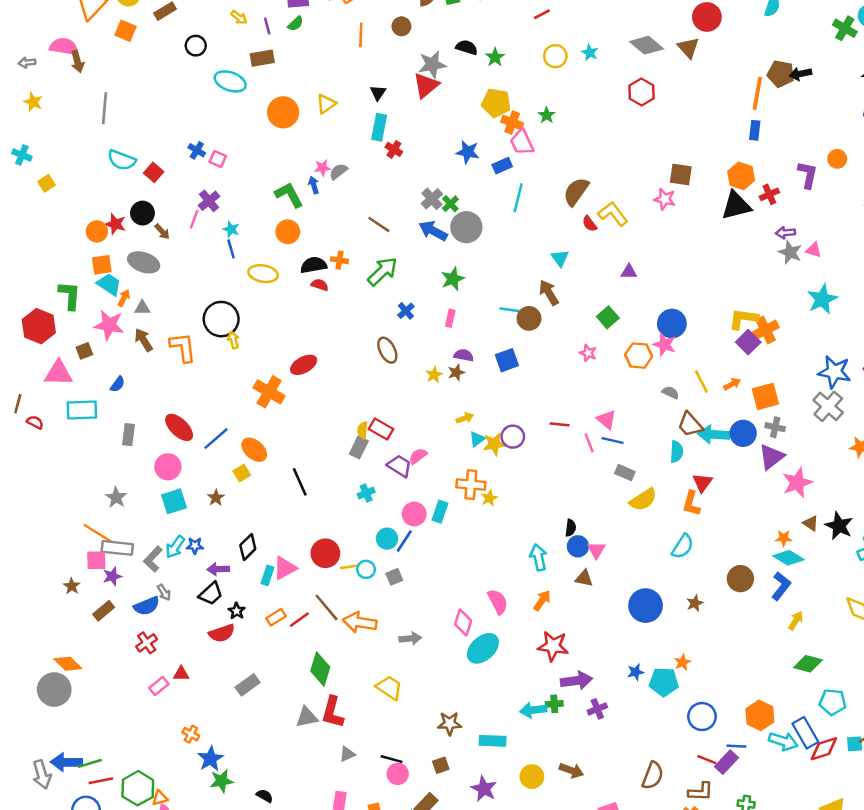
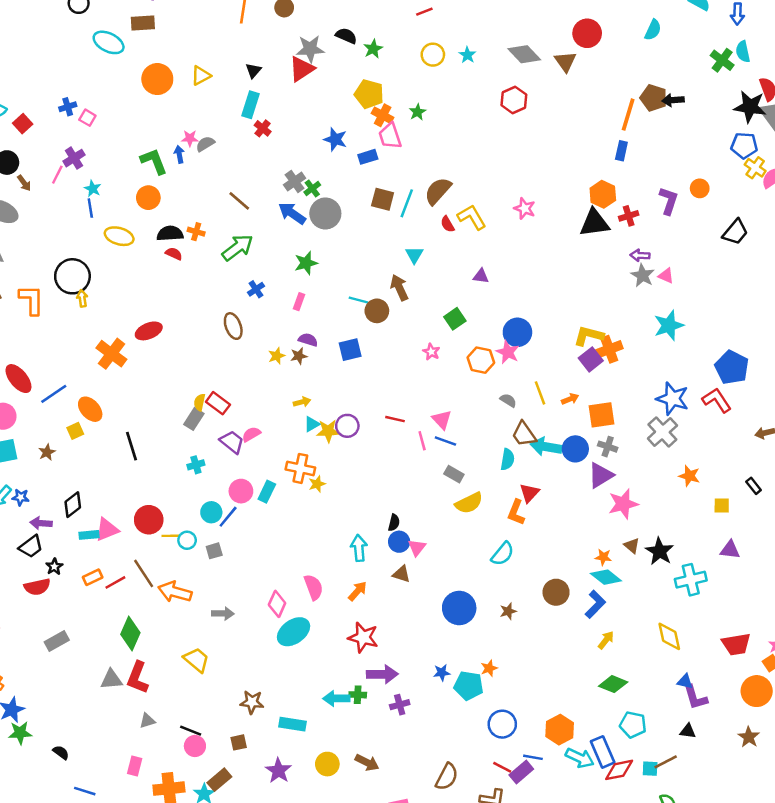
blue cross: (197, 150) -> (68, 107), turned 35
brown square: (681, 175) -> (383, 199), moved
cyan line: (518, 198) -> (407, 203), moved
cyan rectangle: (267, 575) -> (89, 535), turned 60

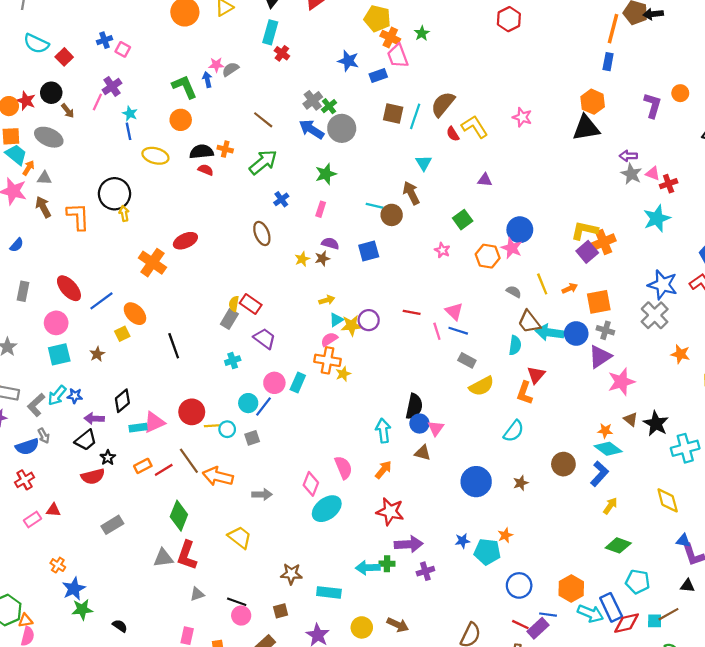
red cross: (629, 216) -> (669, 184), moved
pink semicircle: (251, 434) -> (329, 339), moved
black semicircle: (394, 523) -> (414, 406), size x1.6

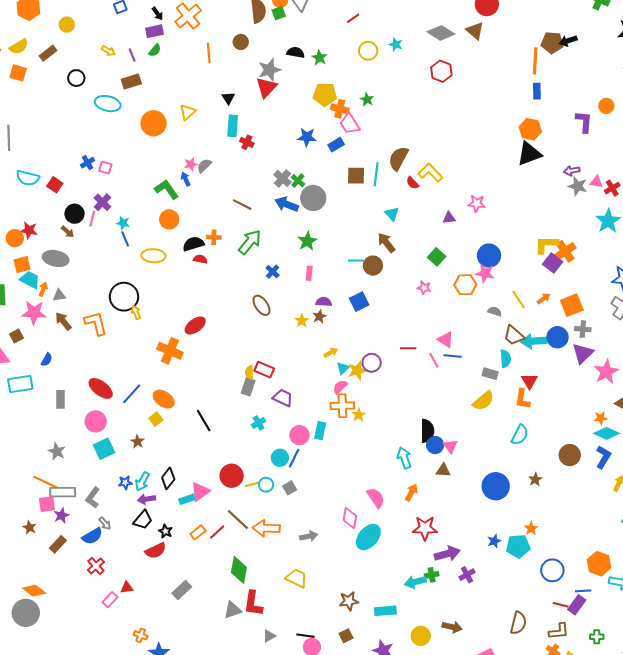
black circle: (51, 93) -> (74, 214), moved
pink star: (522, 117) -> (477, 203), moved
gray rectangle: (467, 360) -> (490, 374), moved
cyan arrow: (57, 395) -> (142, 481), moved

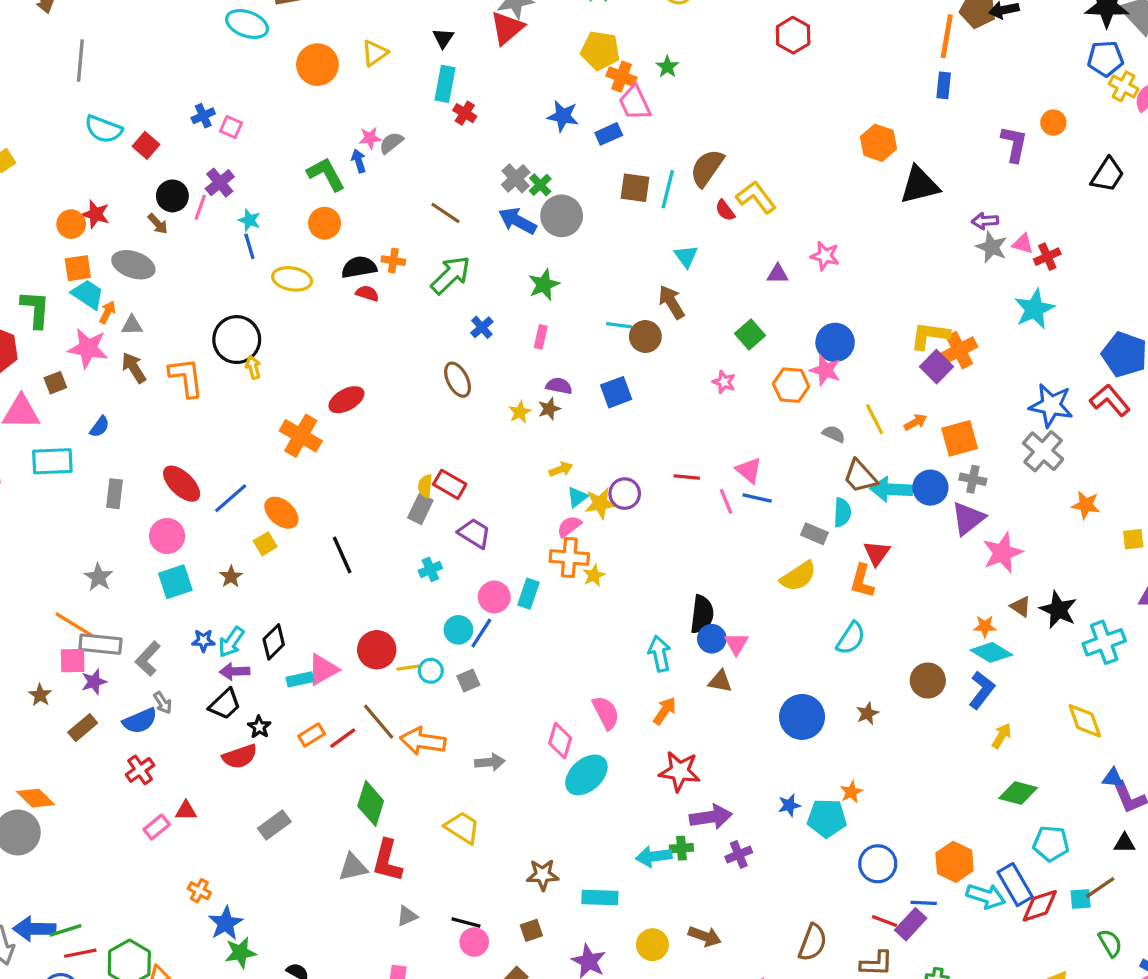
orange hexagon: (530, 129) -> (879, 143), moved

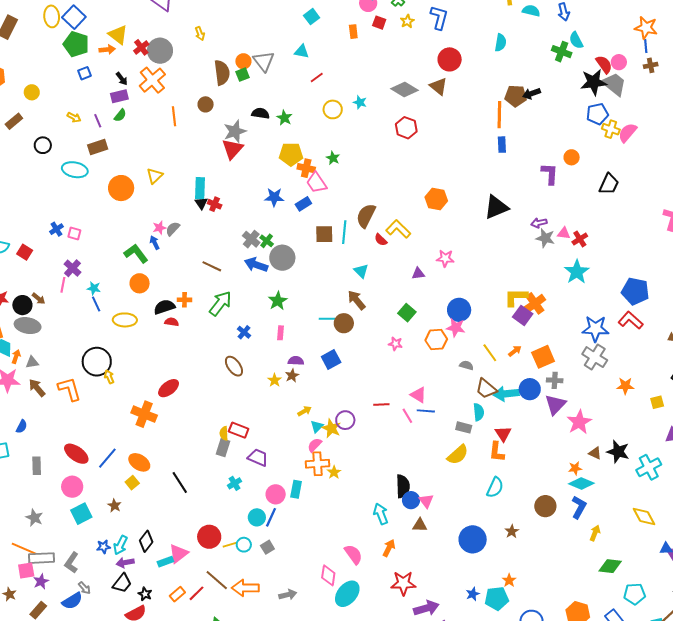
black triangle: (443, 38) -> (201, 203), moved
orange hexagon: (879, 143) -> (436, 199), moved
black circle: (172, 196) -> (22, 305), moved
yellow star: (600, 503) -> (331, 428), turned -30

